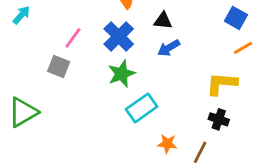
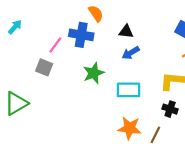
blue cross: (119, 36) -> (81, 35), moved, turned -35
cyan rectangle: (142, 108) -> (128, 90), moved, turned 35
orange star: (167, 144) -> (130, 128), size x1.5

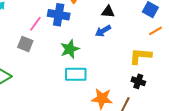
black triangle: (126, 31) -> (108, 12), moved
cyan rectangle: (128, 90) -> (76, 74), moved

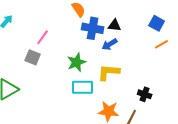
blue cross: (59, 15) -> (93, 28), moved
yellow L-shape: (140, 56) -> (109, 72), moved

